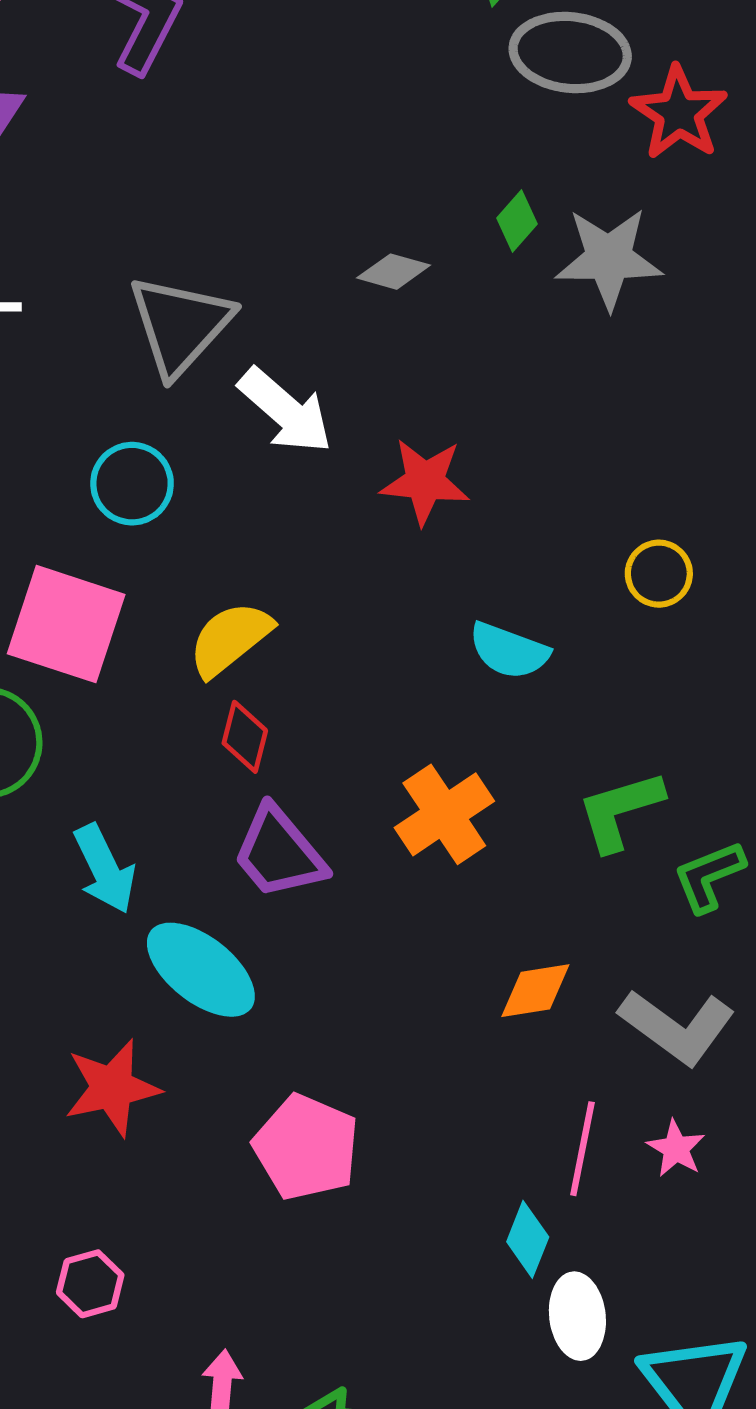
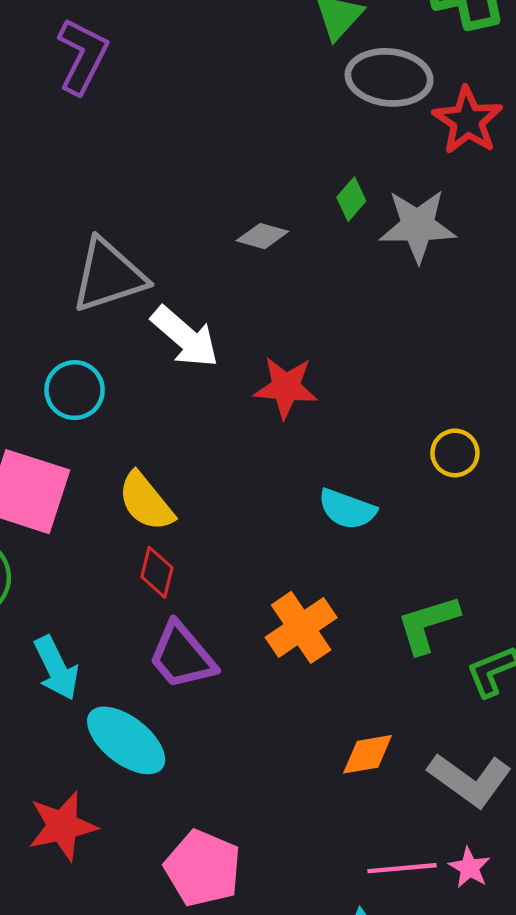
gray triangle: (180, 325) -> (109, 276), turned 30
yellow semicircle: (230, 639) -> (146, 502), turned -90
pink line: (582, 1149) -> (402, 868), turned 74

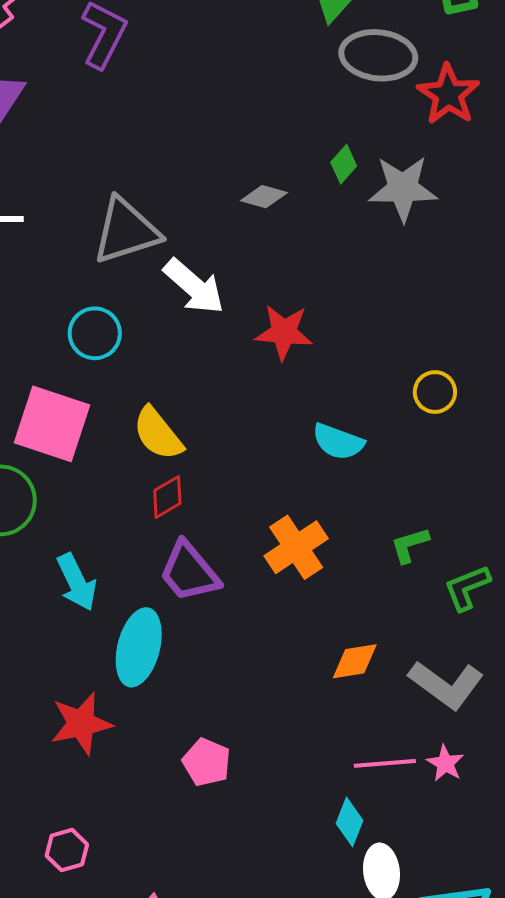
red diamond: (157, 572) -> (167, 497), turned 45
green L-shape: (428, 624) -> (410, 545), size x0.7
cyan ellipse: (126, 740) -> (139, 647), turned 66
pink pentagon: (203, 868) -> (207, 762), size x0.7

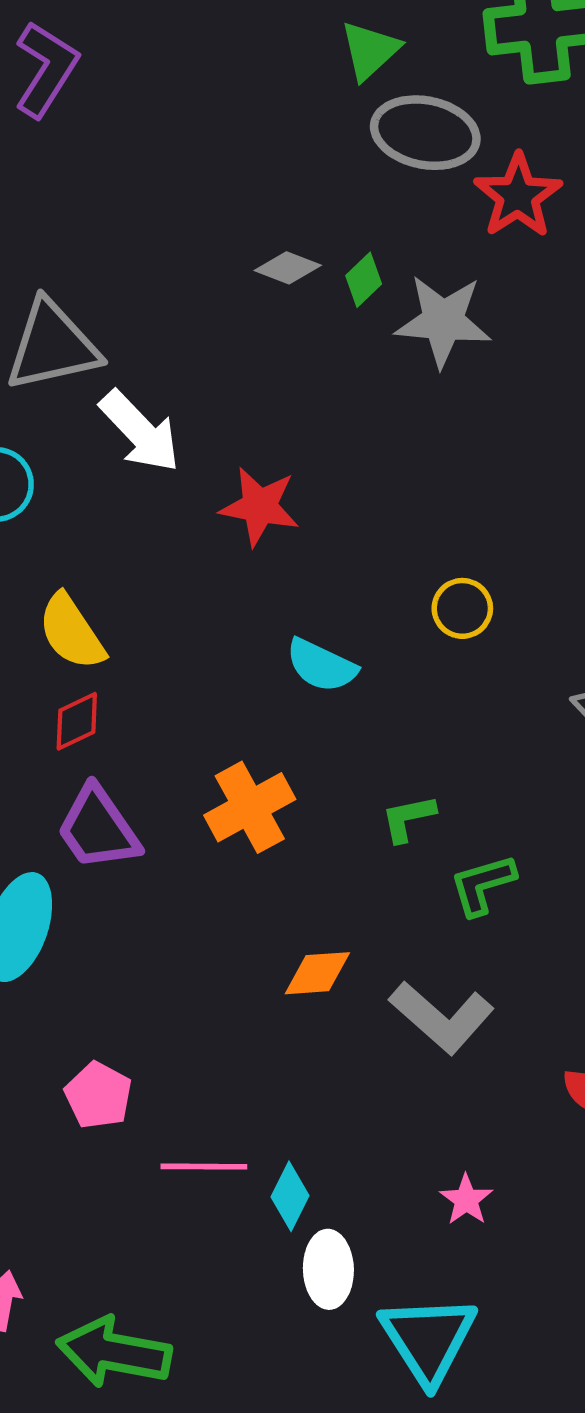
gray diamond: (264, 197) -> (288, 268), moved
pink line: (385, 763) -> (204, 1167), moved
pink star: (445, 763) -> (466, 1200), moved

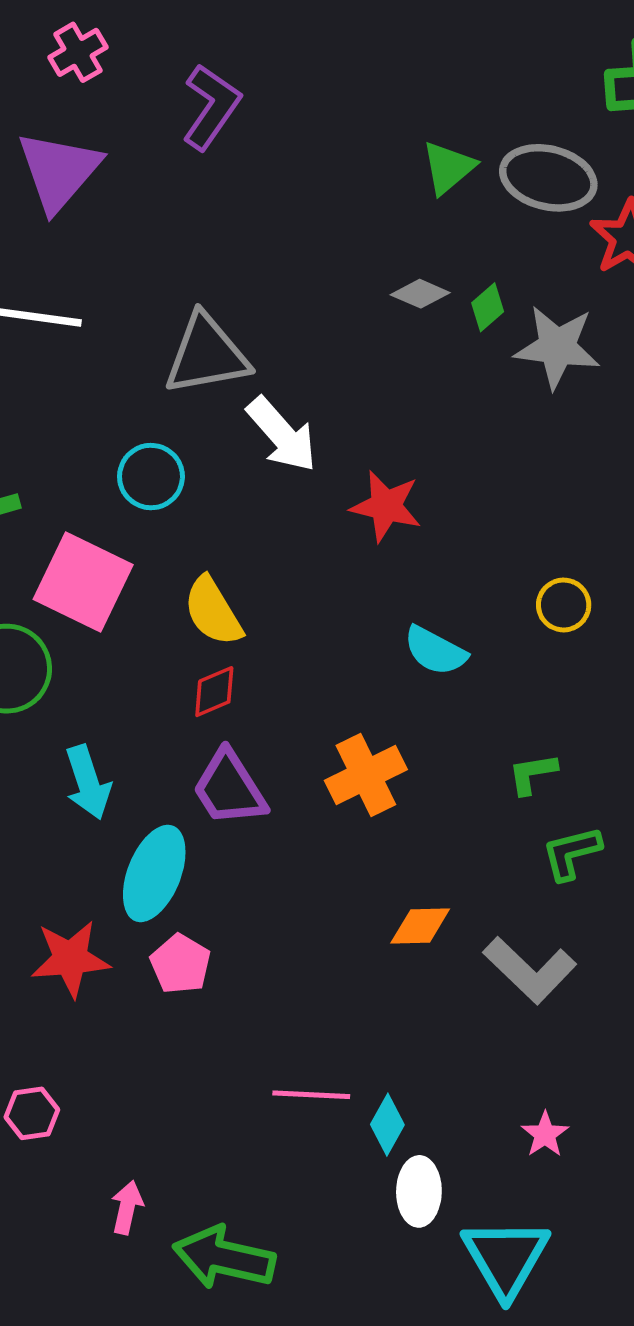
green triangle: (370, 50) -> (448, 168), moved
green L-shape: (408, 818) -> (532, 774), moved
pink pentagon: (98, 1095) -> (180, 964), moved

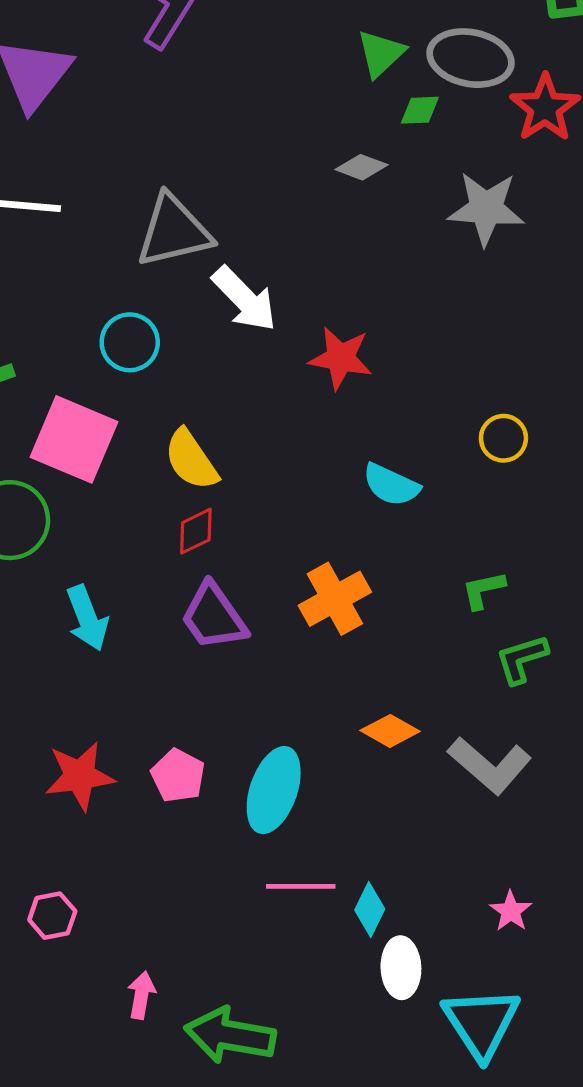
green diamond: (488, 307) -> (420, 110), moved, turned 42
cyan ellipse: (154, 873) -> (274, 790), moved
orange diamond: (420, 926) -> (390, 731), turned 34

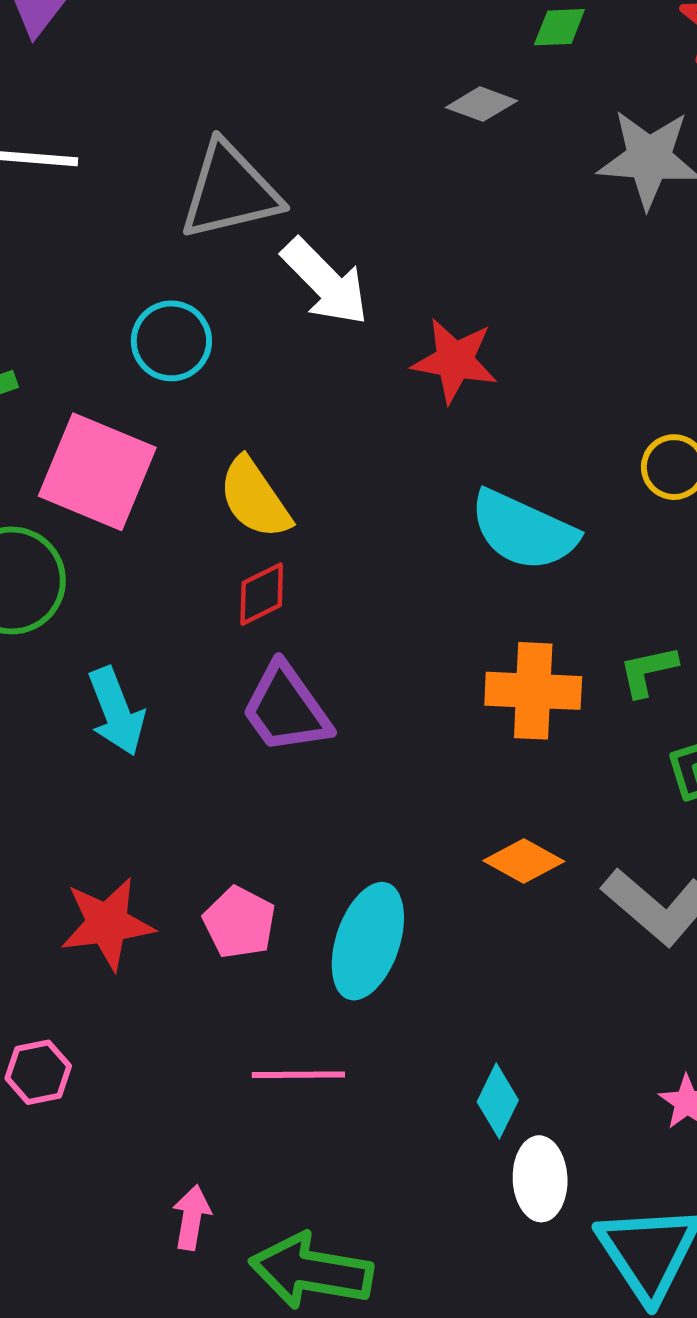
cyan semicircle: (391, 485) -> (523, 530), size x1.4
orange cross: (335, 599) -> (533, 691), moved, turned 32
pink line: (301, 886) -> (298, 1075), moved
pink hexagon: (52, 916) -> (38, 1072), moved

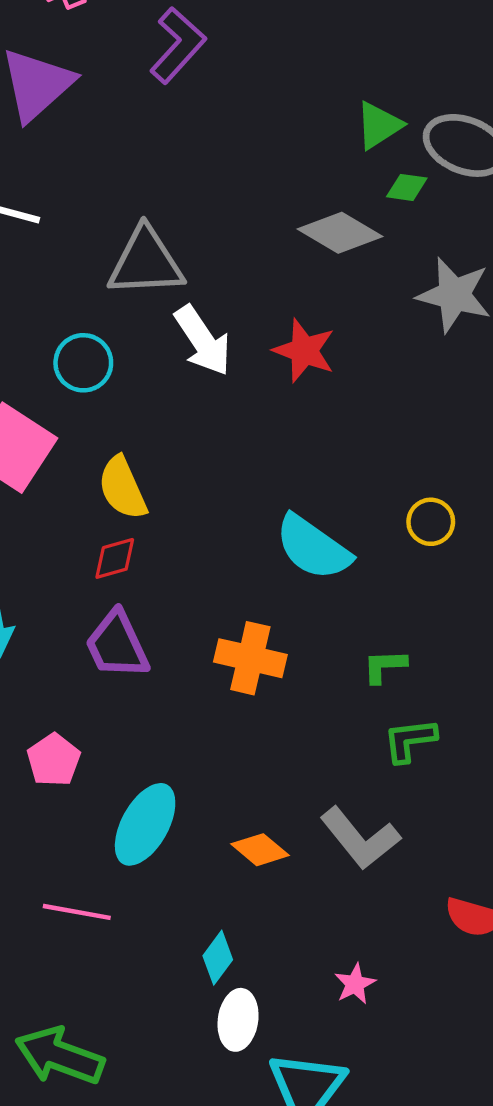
gray diamond: (482, 104) -> (340, 233), size x1.6
red star: (455, 361) -> (304, 351), moved
orange cross: (533, 691) -> (250, 658), moved
orange diamond: (524, 861) -> (260, 850), moved
pink pentagon: (239, 923) -> (54, 760), moved

